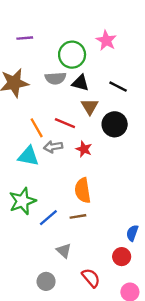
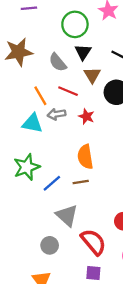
gray semicircle: (56, 78) -> (58, 62), moved, turned 54
black triangle: (80, 83) -> (83, 52), turned 48
gray triangle: (64, 251) -> (67, 215), size x1.5
red semicircle: (91, 278) -> (93, 242), size x1.4

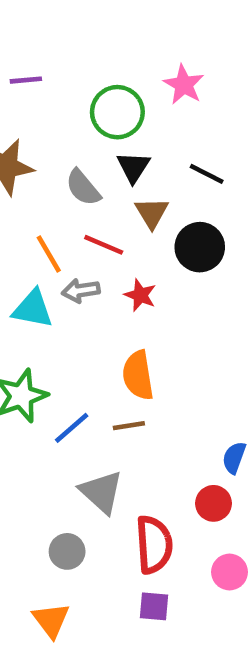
red semicircle: (93, 242) -> (154, 545), turned 36

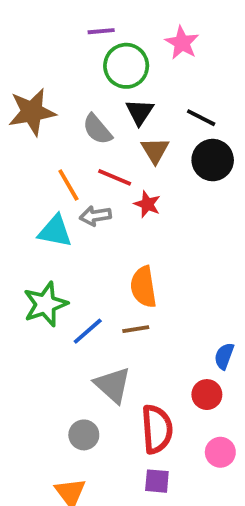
purple line: (26, 80) -> (101, 31), moved
black circle: (200, 247) -> (213, 160), moved
red star: (140, 295) -> (147, 204), moved

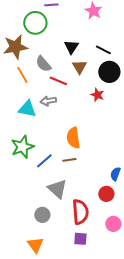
green circle: (126, 66) -> (35, 23), moved
gray semicircle: (97, 129) -> (43, 64), moved
orange line: (68, 185) -> (22, 75), moved
red star: (147, 204) -> (97, 95), moved

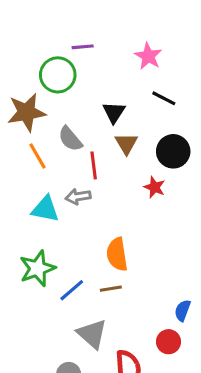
black line: (103, 50) -> (164, 98), moved
red line: (58, 81) -> (94, 165), turned 60

